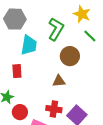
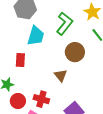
brown triangle: (59, 81) -> (61, 75), turned 48
red cross: (54, 109) -> (41, 99), moved

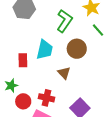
cyan trapezoid: (36, 36) -> (45, 50), moved

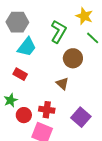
cyan trapezoid: (45, 50) -> (27, 47), moved, turned 30
red rectangle: (23, 60) -> (20, 74), turned -56

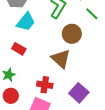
brown triangle: (62, 83) -> (61, 59), size x1.5
red circle: (24, 115) -> (11, 96), moved

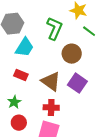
brown triangle: (61, 59) -> (51, 81), moved
purple square: (79, 93) -> (77, 83), moved

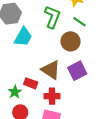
green line: (89, 31) -> (79, 22), moved
red rectangle: (21, 75) -> (31, 83), moved
purple square: (77, 83) -> (77, 71), turned 30

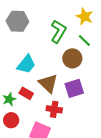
cyan trapezoid: (23, 37) -> (26, 64), moved
red cross: (52, 96) -> (54, 109), moved

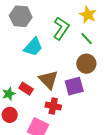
brown circle: (72, 58) -> (86, 64), moved
cyan trapezoid: (26, 64) -> (33, 47), moved

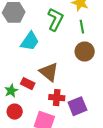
green line: (87, 39) -> (82, 27), turned 40
purple square: (74, 86) -> (77, 106), moved

